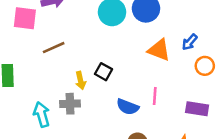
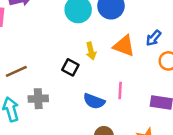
brown line: (54, 48) -> (16, 71), moved
yellow arrow: (81, 80) -> (91, 51), moved

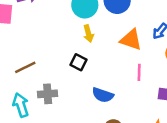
yellow arrow: (91, 51) -> (88, 34), moved
pink line: (120, 90) -> (139, 72), moved

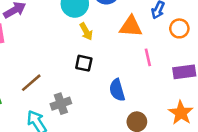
blue semicircle: (103, 95) -> (117, 90), turned 70

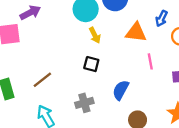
blue semicircle: (117, 90) -> (121, 90), turned 42
gray cross: (61, 104) -> (84, 103), moved

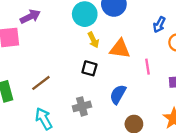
orange triangle: (136, 32) -> (120, 49), moved

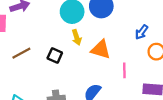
black square: (89, 68) -> (55, 56), moved
brown line: (41, 83) -> (21, 53), moved

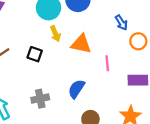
blue arrow: (142, 32) -> (121, 23), turned -64

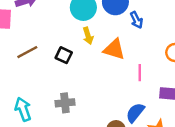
blue arrow: (121, 23) -> (136, 20), moved
blue semicircle: (76, 89) -> (135, 113), moved

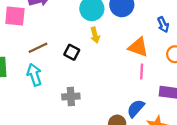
blue arrow: (136, 20) -> (163, 25), moved
orange triangle: (114, 49) -> (138, 47), moved
cyan arrow: (23, 109) -> (34, 75), moved

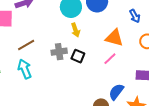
black square: (72, 52) -> (78, 56), moved
pink line: (142, 71) -> (110, 59), moved, turned 48
gray cross: (71, 97) -> (59, 52), moved

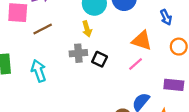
yellow arrow: (75, 30) -> (87, 29), moved
brown line: (26, 45) -> (43, 29), moved

